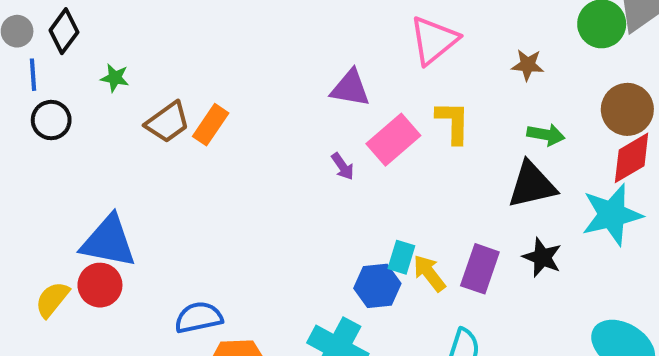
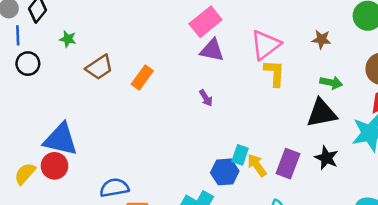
pink triangle: (434, 40) -> (266, 45), moved
orange rectangle: (211, 125) -> (142, 78), moved
pink rectangle: (393, 140) -> (206, 22), moved

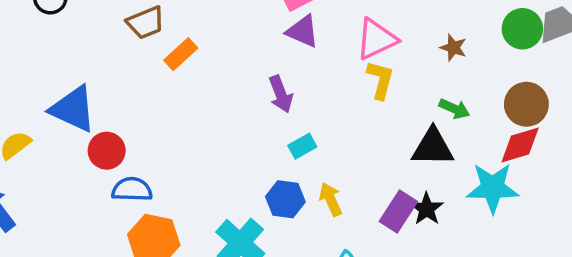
orange rectangle: (142, 78) -> (181, 54), moved
purple arrow: (206, 98) -> (281, 94), size x1.5
cyan rectangle: (240, 155) -> (302, 146), moved, turned 30
purple rectangle: (288, 164) -> (398, 211), moved
red circle: (54, 166) -> (107, 151), moved

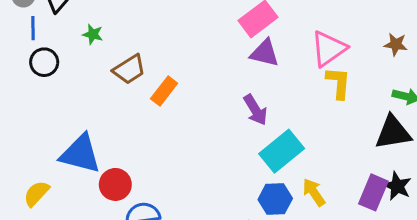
cyan rectangle: (302, 146) -> (282, 151), size x1.8

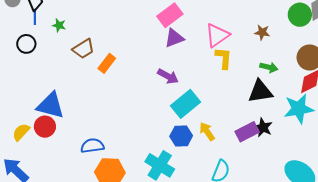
blue line: (33, 28) -> (35, 17), moved
purple triangle: (265, 53) -> (174, 38), turned -35
purple arrow: (255, 110) -> (168, 76), turned -30
red circle: (115, 184) -> (45, 127), moved
purple rectangle: (373, 192) -> (247, 132), turned 40

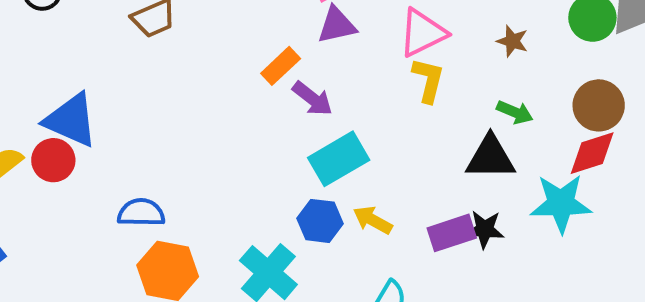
orange rectangle: (107, 63) -> (281, 66), moved
black star: (263, 127) -> (485, 229), turned -30
yellow arrow: (207, 131) -> (373, 220), turned -36

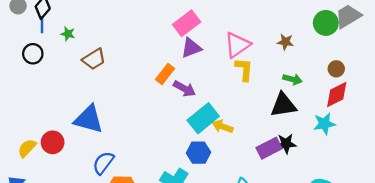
brown circle: (599, 105) -> (336, 69), size x0.6
blue triangle: (71, 120) -> (89, 119), moved
cyan star: (561, 203) -> (324, 124), size x0.7
blue semicircle: (141, 213) -> (103, 163), turned -45
yellow arrow: (373, 220) -> (223, 127), moved

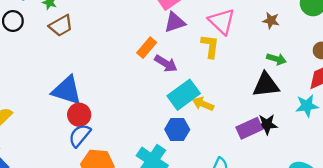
pink triangle: (237, 45) -> (222, 21), turned -44
brown trapezoid: (94, 59) -> (61, 26), moved
yellow L-shape: (244, 69) -> (210, 46), moved
red circle: (53, 142) -> (79, 115), moved

